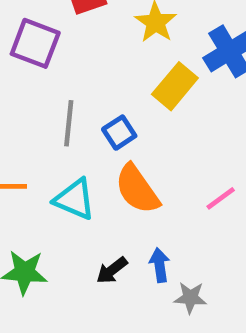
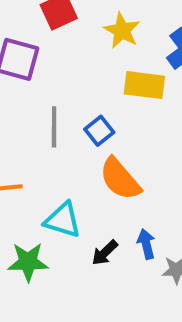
yellow rectangle: (175, 86) -> (144, 85), turned 63
cyan triangle: (75, 199) -> (63, 220), moved

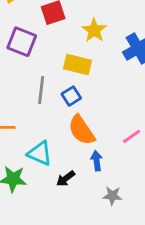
yellow rectangle: (144, 85) -> (78, 65), moved
blue arrow: (146, 244) -> (97, 161), moved

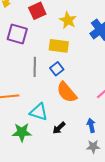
blue arrow: (97, 161) -> (91, 125), moved
gray star: (112, 196) -> (93, 147), moved

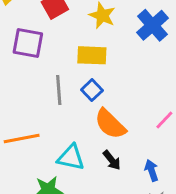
black arrow: (59, 128) -> (112, 160), moved, turned -80

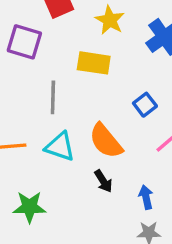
blue square: (92, 90) -> (145, 105), moved
cyan triangle: (71, 157) -> (60, 147), moved

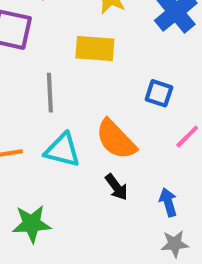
blue square: (145, 105) -> (159, 93), turned -30

